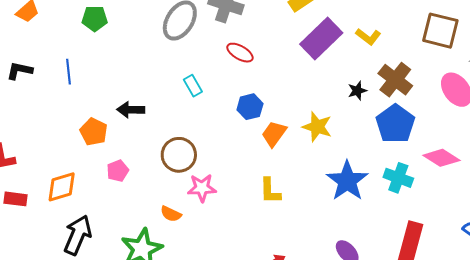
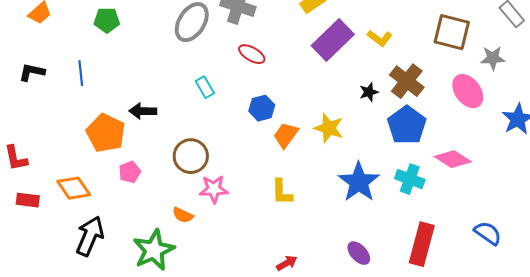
orange pentagon: (94, 132) -> (106, 133), size x1.4
orange diamond: (62, 187) -> (74, 188), turned 72

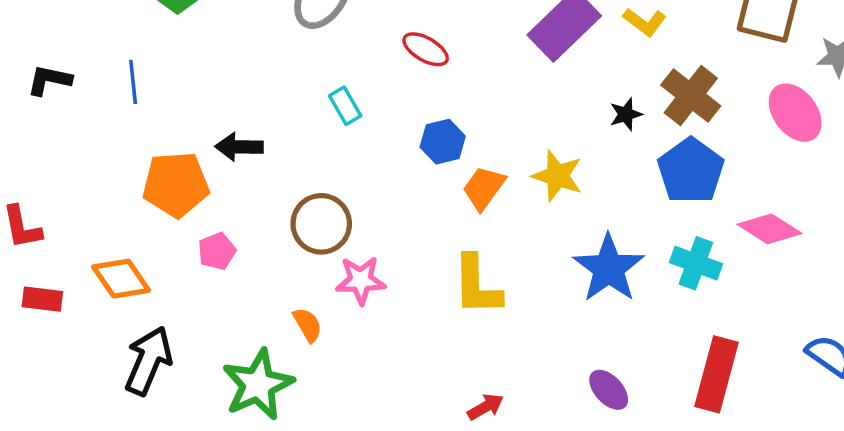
orange pentagon: (106, 133) -> (176, 184), turned -30
yellow L-shape: (282, 192) -> (477, 285), size x1.4
orange semicircle: (183, 215) -> (308, 325), turned -145

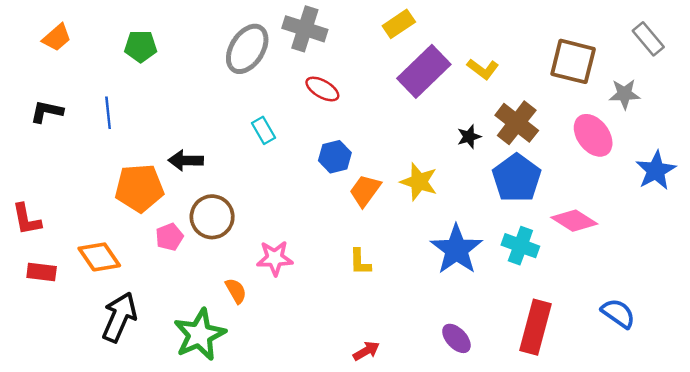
brown circle: (321, 224) -> (212, 217), moved
yellow L-shape: (477, 285) -> (360, 262), size x0.6

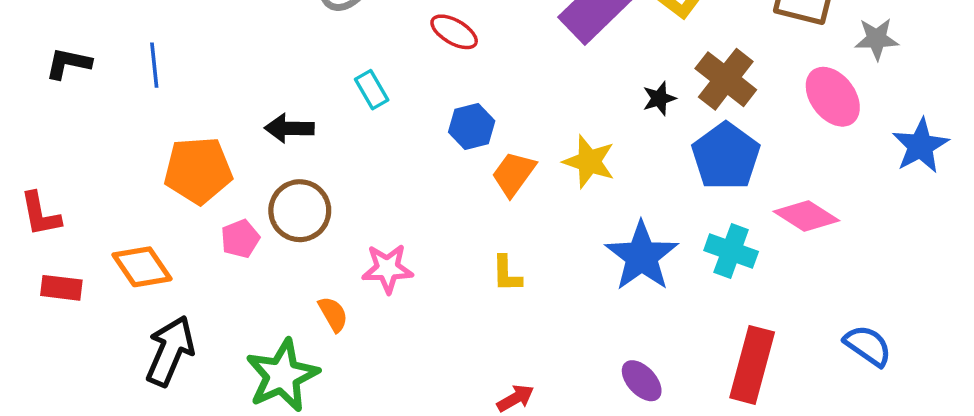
black arrow: (186, 160) -> (289, 128), moved

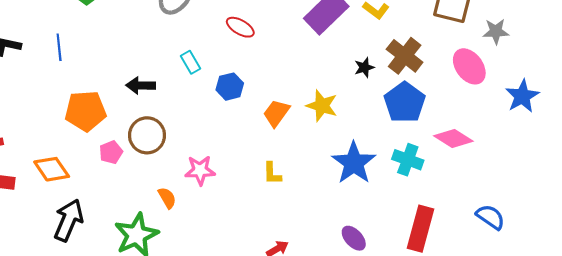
blue hexagon: (472, 127) -> (230, 87), moved

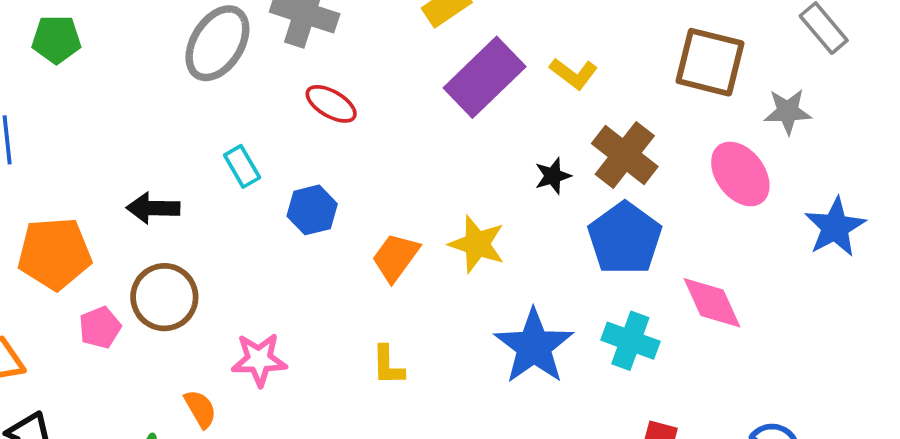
pink diamond: (453, 139) -> (712, 303), turned 33

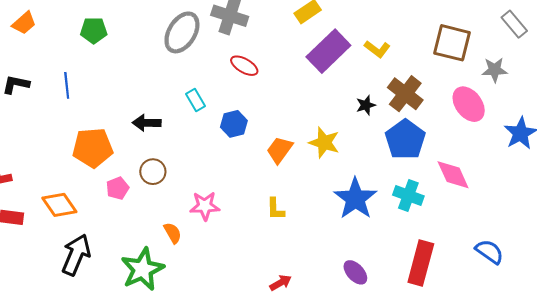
brown circle: (164, 297) -> (153, 172), size x0.7

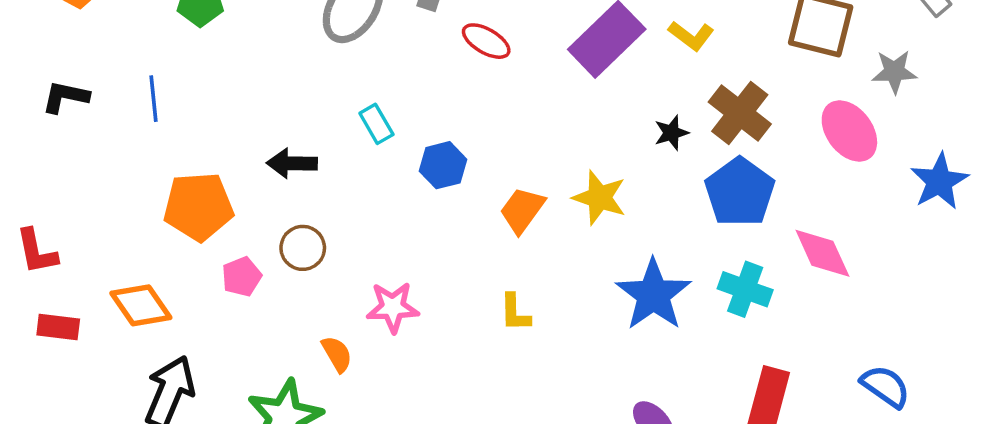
red ellipse: (244, 66) -> (486, 41), moved

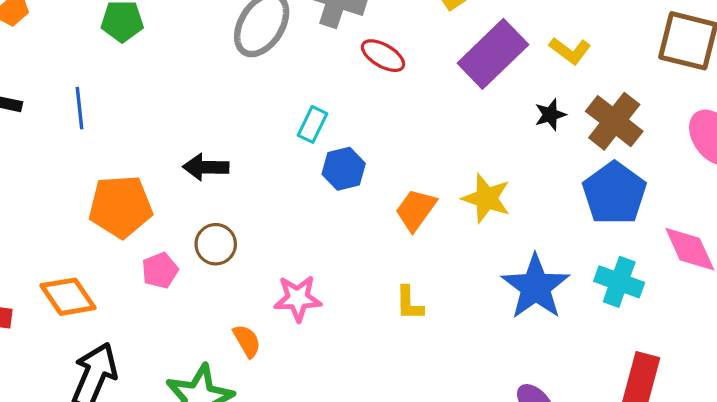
cyan rectangle: (376, 124) -> (312, 124), moved, turned 56
black star: (671, 133) -> (550, 115), moved

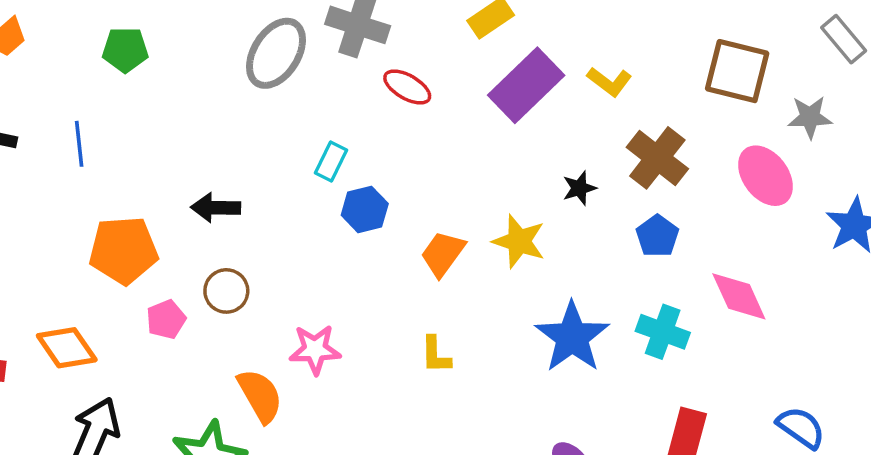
black star: (550, 115) -> (579, 188), moved
blue pentagon: (614, 193) -> (657, 236), size x0.6
orange semicircle: (247, 341) -> (260, 396), size x1.5

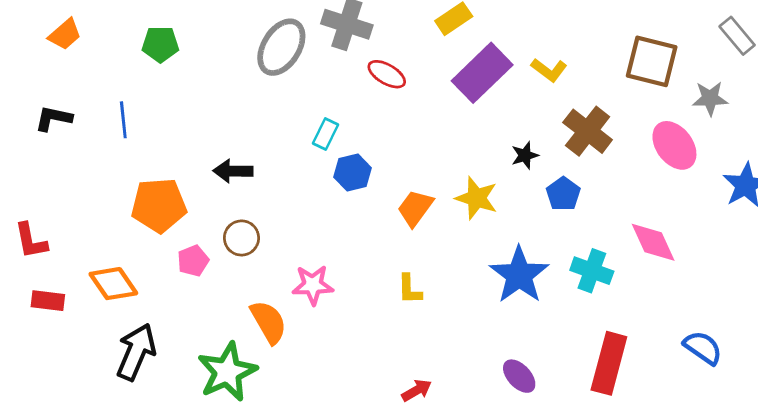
blue pentagon: (657, 236) -> (563, 194), moved

